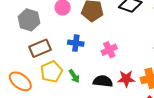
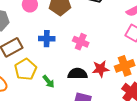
pink cross: (109, 50) -> (81, 42), turned -35
green arrow: (74, 76) -> (48, 82), moved

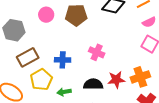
blue cross: (47, 39) -> (63, 60), moved
green arrow: (48, 82) -> (64, 92), turned 120

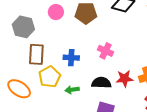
brown rectangle: (28, 57) -> (36, 54), turned -60

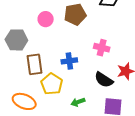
black semicircle: (101, 83) -> (104, 80), turned -138
green arrow: (72, 90) -> (78, 102), moved

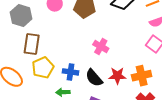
blue cross: (69, 61) -> (70, 72), moved

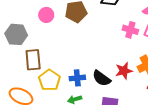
pink cross: (101, 46) -> (130, 30), moved

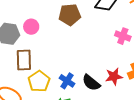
pink circle: (46, 15) -> (31, 27), moved
blue cross: (77, 78) -> (67, 81), turned 35

